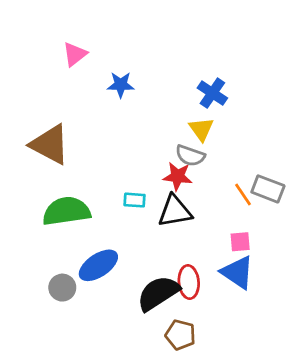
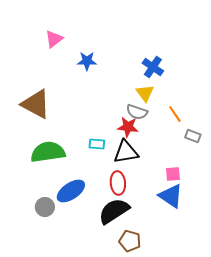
gray rectangle: (268, 189) -> (193, 136), size x0.7
orange line: (243, 194) -> (175, 114), moved
red ellipse: (189, 282) -> (118, 183), moved

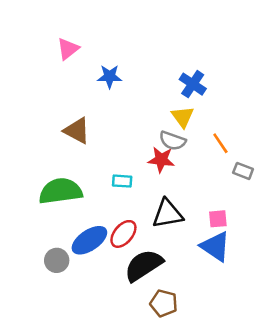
brown triangle: (36, 104) -> (77, 131), moved, size x0.7
black triangle: (126, 152) -> (168, 214), moved
red ellipse: (118, 183) -> (123, 234), moved, turned 45

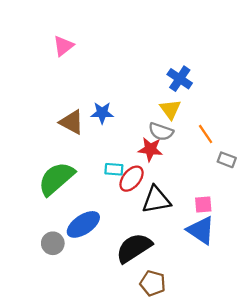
blue star: (110, 76) -> (102, 113), moved
green semicircle: (60, 191) -> (56, 179), turned -33
red ellipse: (123, 234) -> (132, 179), moved

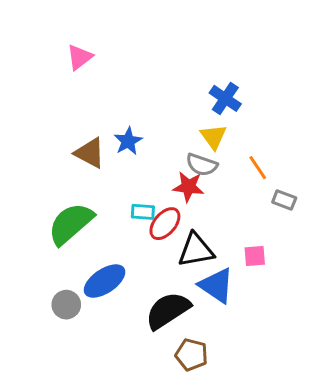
blue star: (102, 113) -> (128, 141), turned -30
blue triangle: (201, 230) -> (216, 285), moved

